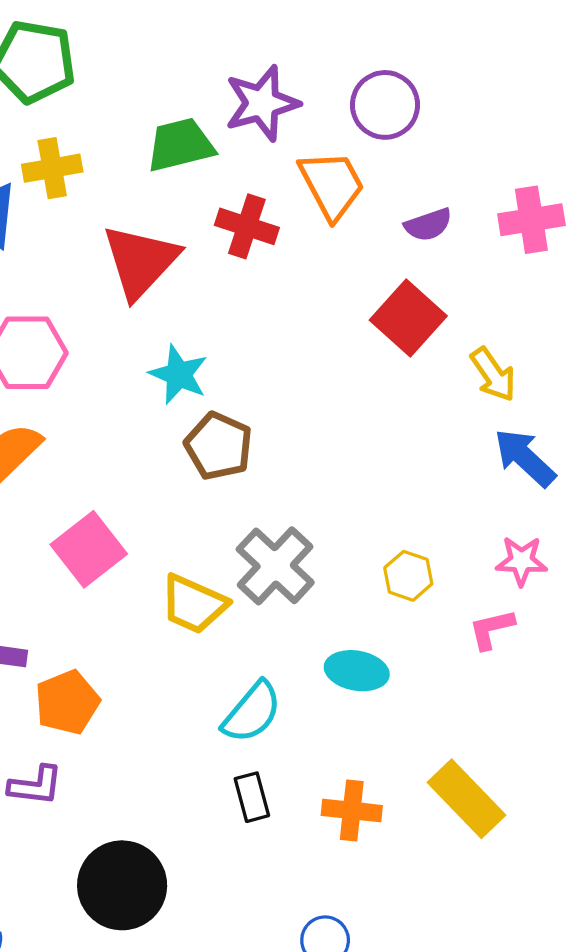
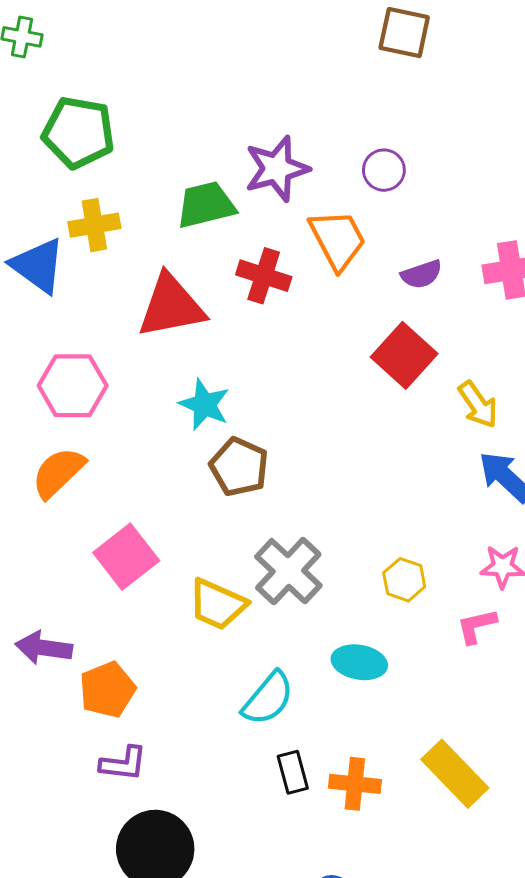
purple circle: (385, 105) -> (384, 170), size x0.7
red triangle: (140, 261) -> (171, 306), turned 36
purple L-shape: (36, 786) -> (123, 764), moved
black rectangle: (252, 797) -> (293, 772), moved

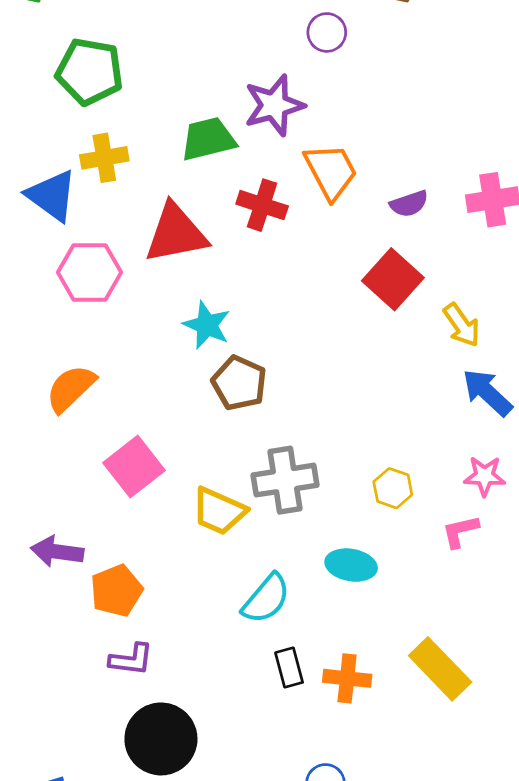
purple circle: (384, 170) -> (327, 32), moved
pink hexagon: (73, 386) -> (89, 272), moved
gray cross: (288, 571) -> (285, 480), turned 38

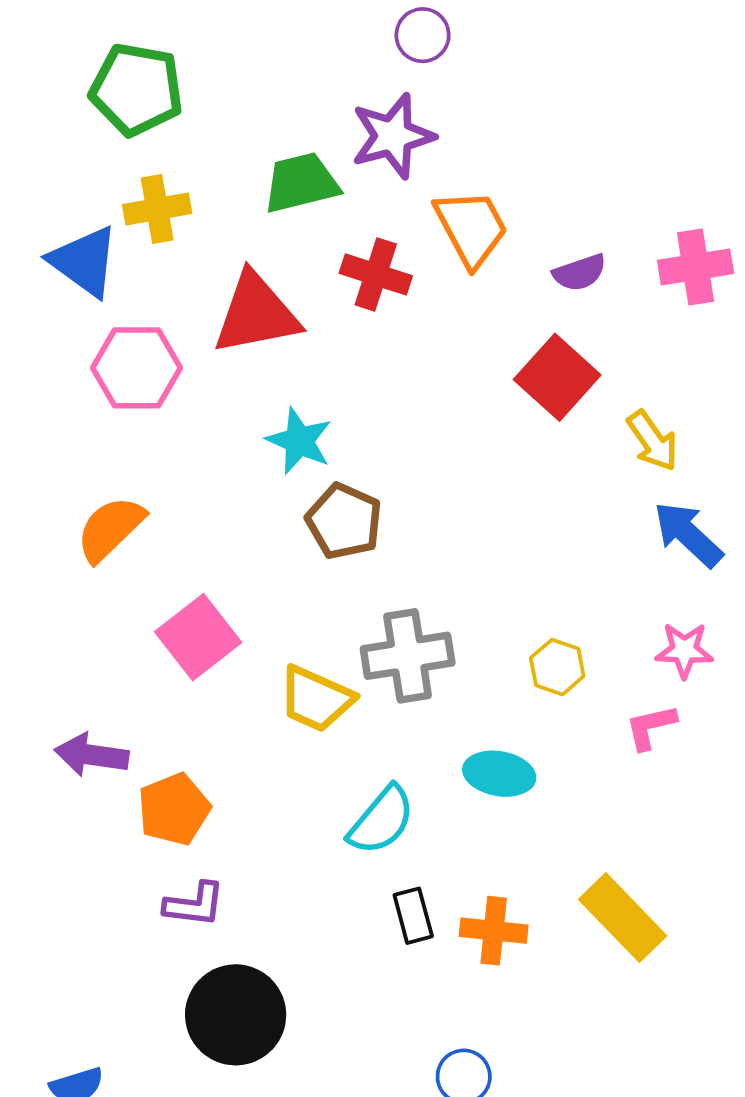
purple circle: (327, 32) -> (423, 35), moved

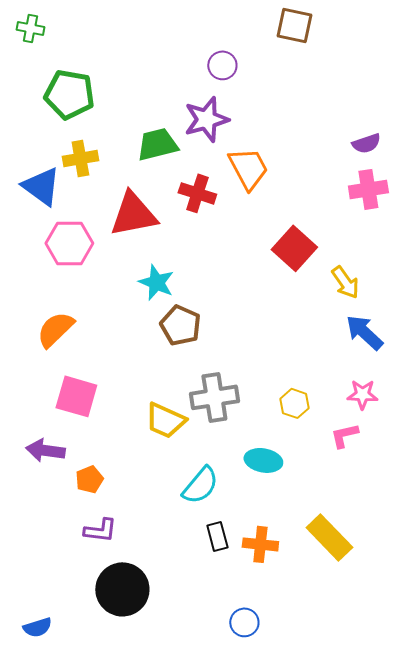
purple semicircle: (580, 273) -> (366, 143), moved
pink square: (198, 637) -> (76, 396), moved, turned -36
orange pentagon: (174, 809) -> (89, 479), size x0.7

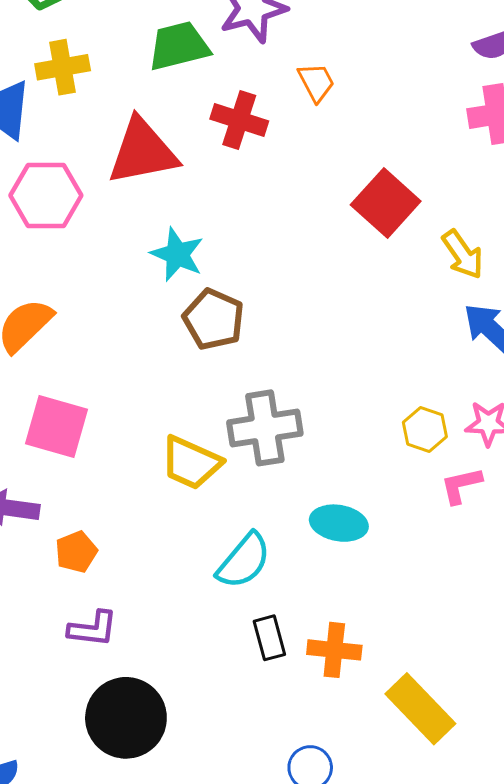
orange trapezoid: (248, 168) -> (316, 82), size x0.6
yellow hexagon: (294, 403) -> (425, 430), moved
yellow rectangle: (329, 537) -> (420, 709), moved

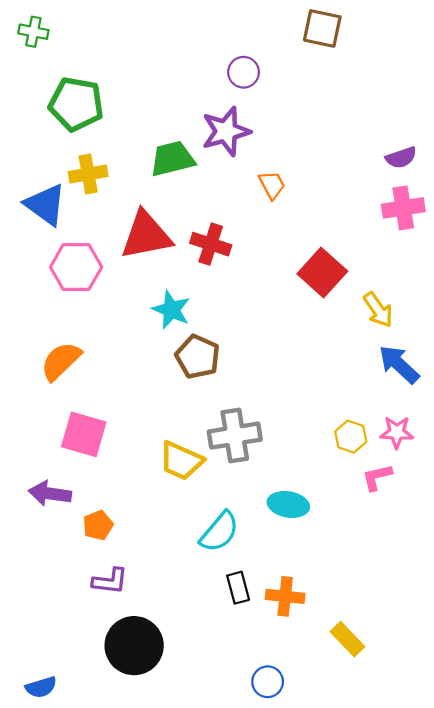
red cross: (239, 120) -> (211, 244), moved
yellow rectangle: (420, 709) -> (347, 639), size x0.7

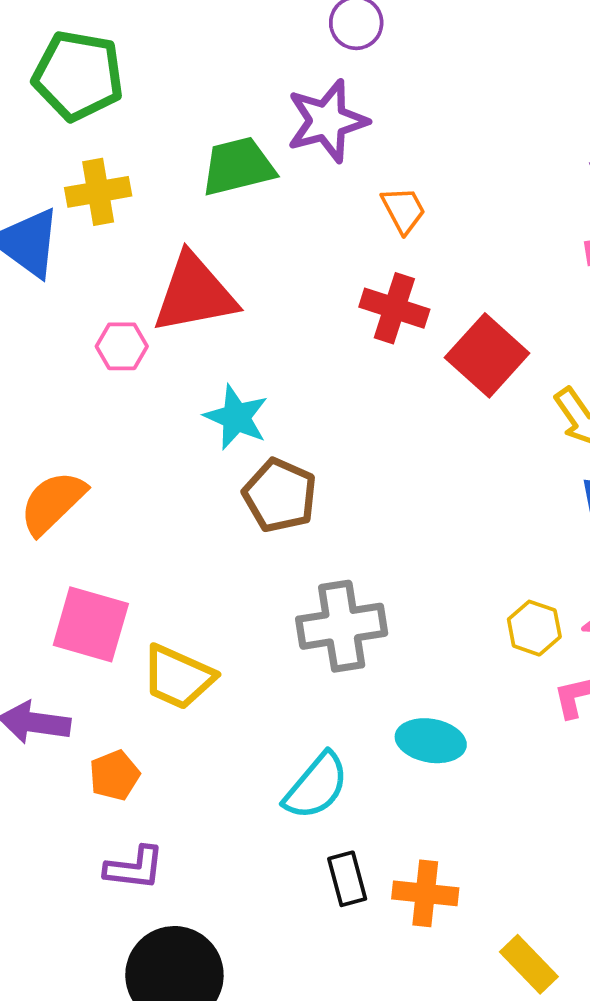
red cross: (211, 244) -> (394, 308), moved
pink hexagon: (76, 267) -> (122, 346), moved, size x0.6
yellow trapezoid: (181, 461) -> (178, 677), moved

